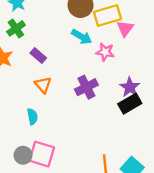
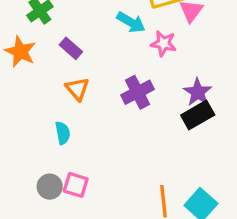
pink square: (42, 154) -> (76, 185), size x0.7

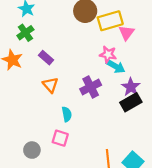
cyan arrow: (131, 22) -> (116, 66), moved
cyan semicircle: (63, 133) -> (67, 114), moved
pink square: (76, 185) -> (60, 138), moved

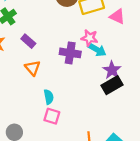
pink triangle: (126, 33) -> (117, 16), moved, turned -42
purple cross: (91, 87) -> (70, 53), moved, turned 36
pink square: (60, 138) -> (52, 116), moved

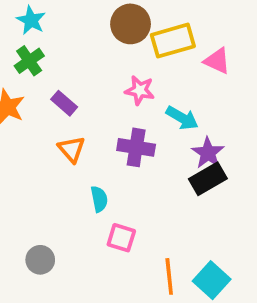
pink star: (89, 38) -> (140, 90), moved
purple cross: (70, 53) -> (136, 147), moved
pink square: (52, 116) -> (121, 238), moved

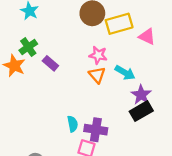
green cross: (29, 61) -> (28, 47), moved
purple cross: (136, 147) -> (96, 130), moved
orange triangle: (72, 149) -> (97, 75), moved

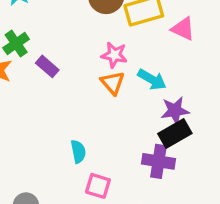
purple star: (141, 95) -> (175, 111), turned 30
purple cross: (96, 130) -> (158, 161), moved

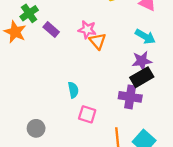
pink star: (114, 55) -> (87, 30), moved
cyan arrow: (152, 80) -> (145, 37), moved

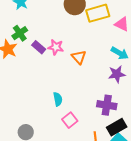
pink star: (87, 30) -> (56, 47), moved
black rectangle: (142, 77) -> (117, 127), moved
pink square: (87, 114) -> (70, 120), turned 35

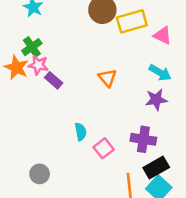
purple rectangle: (39, 47) -> (54, 80), moved
pink star: (56, 47) -> (38, 65), moved
pink square: (70, 120) -> (104, 148), moved

